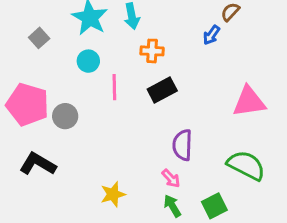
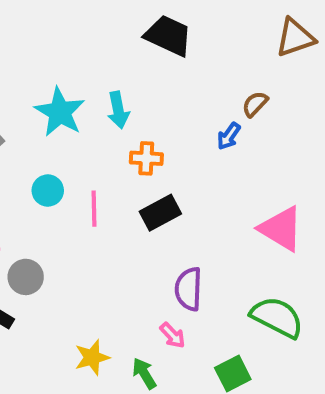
cyan circle: (88, 61) -> (48, 190), moved
pink triangle: (249, 102) -> (281, 229), turned 39
gray circle: (65, 116) -> (26, 277), moved
green arrow: (172, 206) -> (144, 374), moved

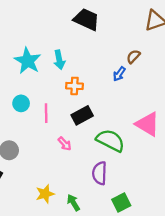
purple semicircle: (189, 289) -> (100, 173), moved
green semicircle: (277, 317) -> (110, 140), moved
pink arrow: (172, 335) -> (65, 144), moved

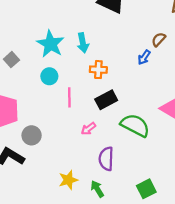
cyan circle: (21, 103) -> (49, 76), moved
pink arrow: (65, 144) -> (88, 129), turned 96
purple semicircle: (100, 173) -> (106, 159), moved

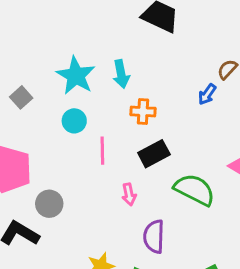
pink arrow: (88, 129) -> (129, 194), turned -64

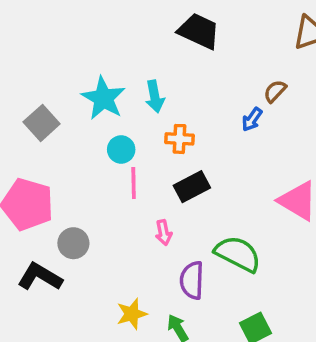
gray square: (21, 97) -> (42, 123), size x1.4
cyan circle: (74, 121) -> (121, 150), moved
green semicircle: (195, 190) -> (238, 254), moved

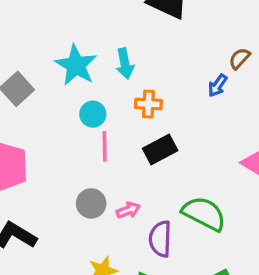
pink arrow: (164, 233) -> (128, 210), moved, turned -100
gray circle: (73, 243) -> (91, 203), moved

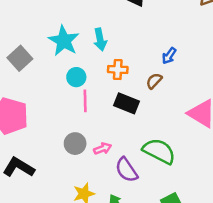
brown semicircle: (239, 59) -> (154, 81), moved
black rectangle: (160, 150) -> (126, 103), turned 50
purple semicircle: (160, 239) -> (126, 170), turned -36

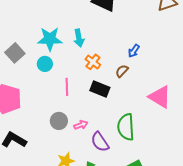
cyan star: (64, 41) -> (50, 39), turned -30
orange cross: (118, 70) -> (93, 62), turned 35
cyan circle: (76, 77) -> (45, 64), moved
green semicircle: (159, 151) -> (126, 127), turned -120

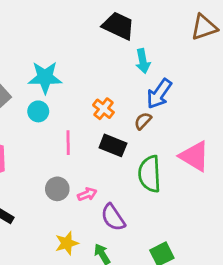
cyan arrow: (79, 38) -> (143, 61), moved
blue arrow: (134, 51) -> (159, 94), size x1.6
green semicircle: (126, 127) -> (150, 174), moved

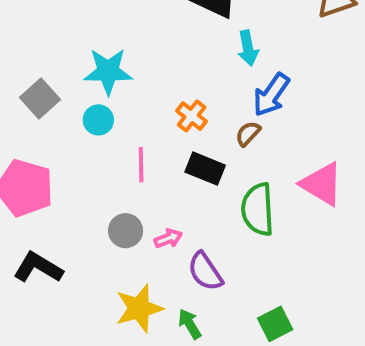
yellow star: (67, 243) -> (139, 308), size x1.4

